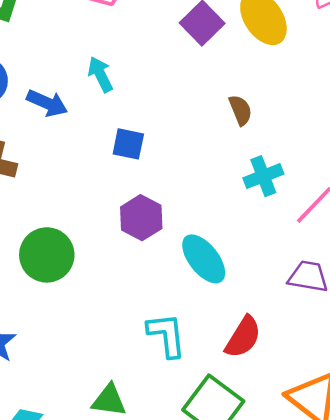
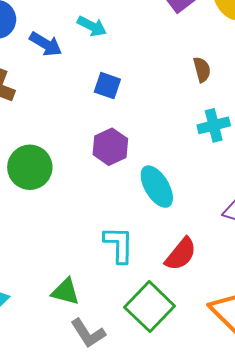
cyan arrow: (100, 74) -> (92, 26), turned 136

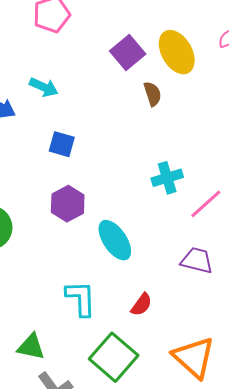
brown semicircle: (202, 69) -> (153, 94), moved
red semicircle: (181, 254) -> (141, 305), size x0.7

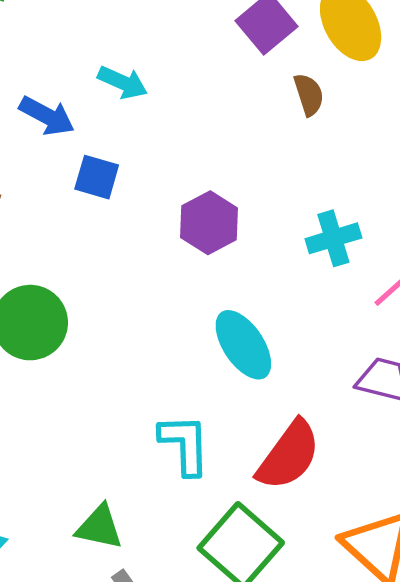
blue square: (62, 144) -> (97, 177), moved
purple hexagon: (68, 204) -> (209, 223), moved
red semicircle: (141, 305) -> (289, 455), size x1.8

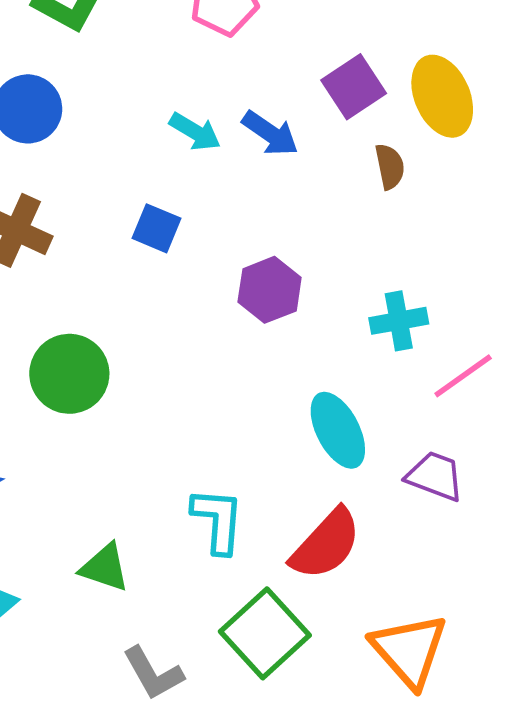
blue arrow: (47, 116) -> (270, 133), moved
cyan ellipse: (243, 345) -> (338, 430), moved
green triangle: (99, 527) -> (105, 568), moved

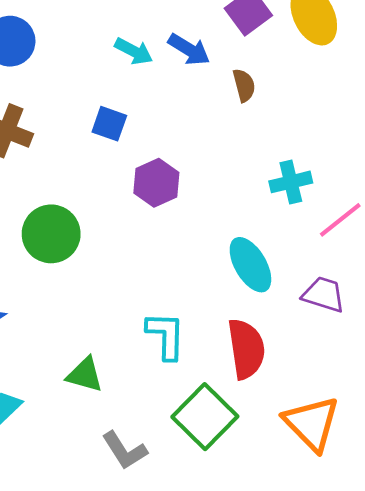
brown semicircle: (390, 167) -> (244, 85), moved
purple hexagon: (270, 290) -> (156, 183), moved
red semicircle: (326, 544) -> (246, 349), turned -48

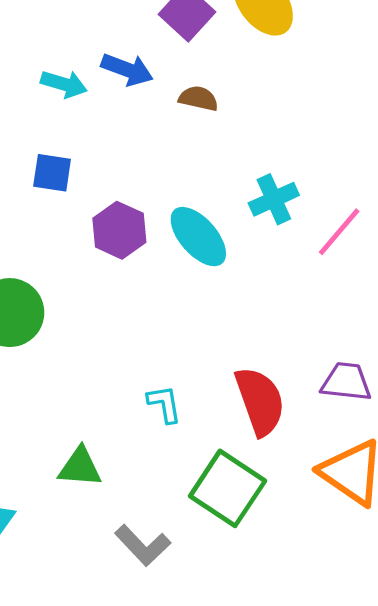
brown semicircle: (244, 85) -> (198, 98), turned -52
cyan ellipse: (250, 265) -> (198, 237), moved
purple trapezoid: (324, 295) -> (346, 382), moved
cyan L-shape: (166, 336) -> (164, 404), size x0.7

